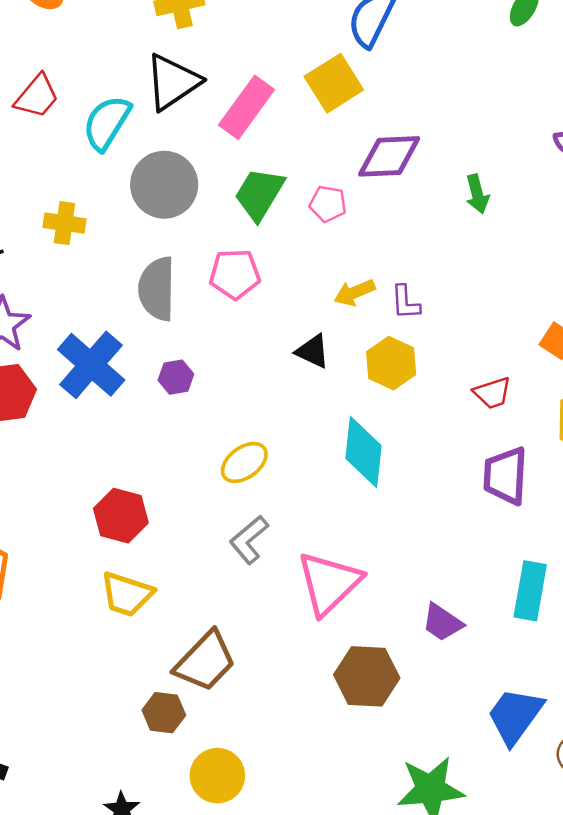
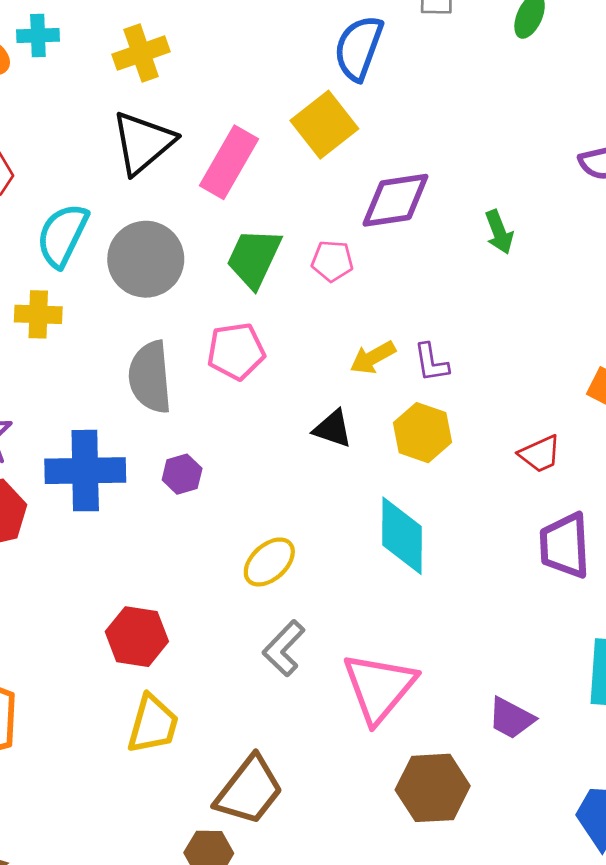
cyan semicircle: (107, 123) -> (62, 235), moved
blue cross: (91, 365) -> (85, 471), turned -36
yellow trapezoid: (127, 594) -> (153, 724), turned -86

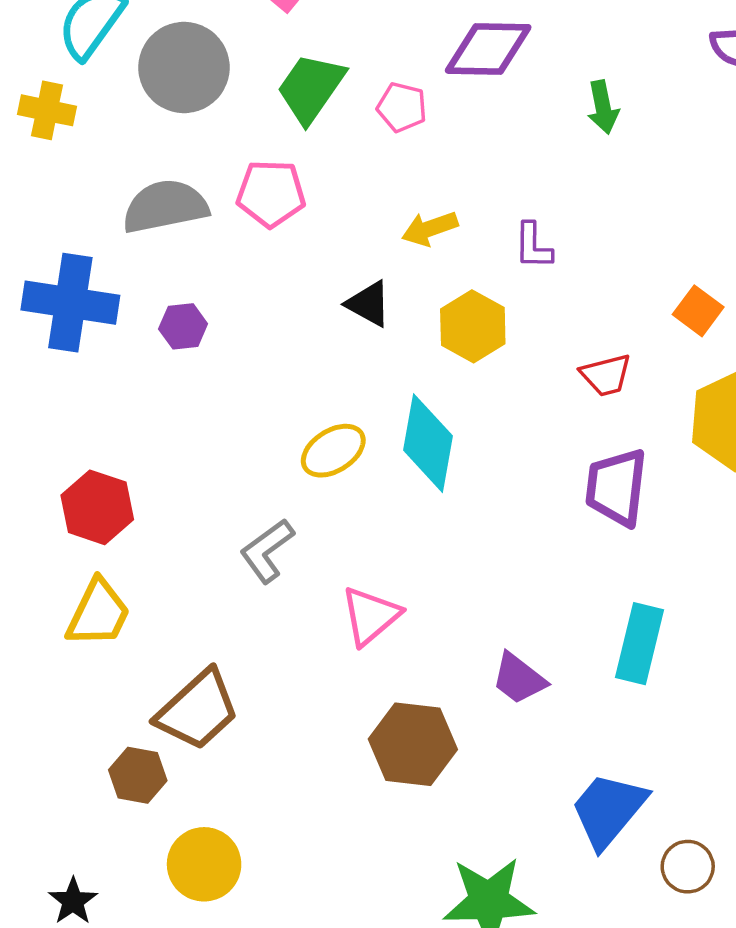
purple L-shape: (431, 363) -> (533, 246), moved
gray semicircle: (150, 377) -> (165, 206), turned 74
yellow ellipse: (269, 562) -> (333, 451), moved
pink triangle: (379, 687) -> (371, 616), size x0.7

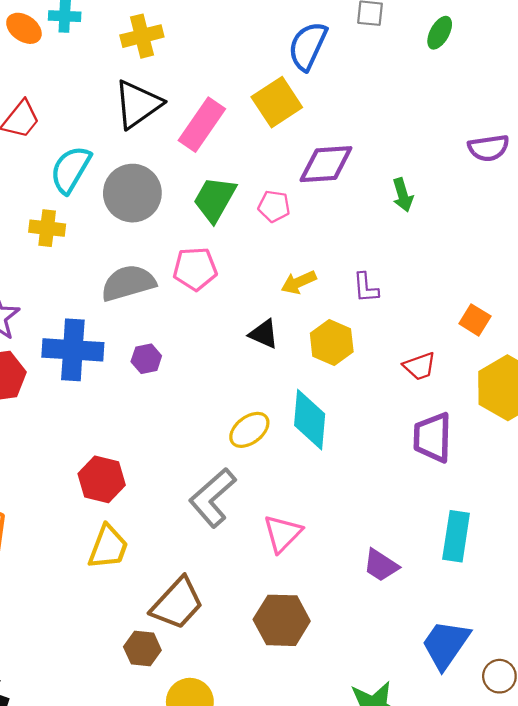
gray L-shape: (267, 551) -> (213, 498), size x1.4
brown hexagon: (413, 744) -> (282, 620), moved

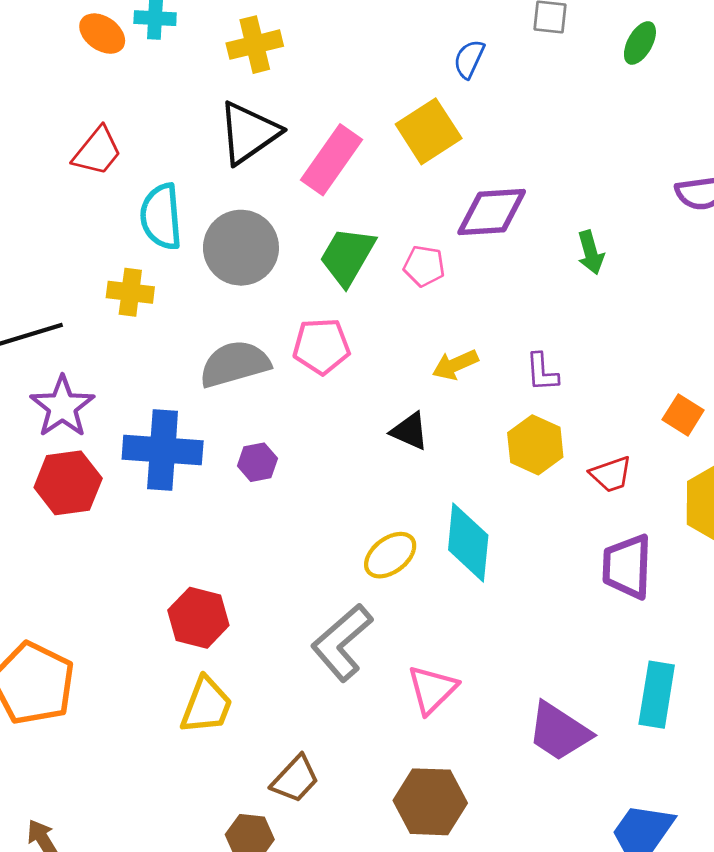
blue semicircle: (308, 46) -> (469, 59), size x0.6
cyan semicircle: (71, 169) -> (161, 217), turned -36
yellow hexagon: (332, 343) -> (535, 445), moved
purple trapezoid: (381, 565) -> (559, 731), size x1.4
brown trapezoid: (177, 603) -> (295, 779), size x0.7

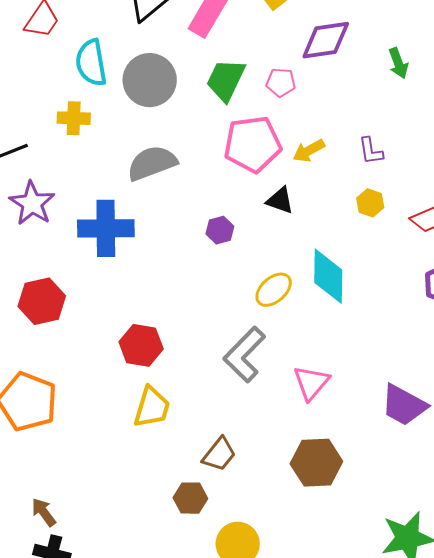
pink pentagon: (321, 346) -> (253, 144), moved, size x1.4
yellow hexagon: (535, 445) -> (370, 203), size x0.7
purple hexagon: (257, 462) -> (220, 230), moved
red hexagon: (68, 483) -> (42, 301), moved

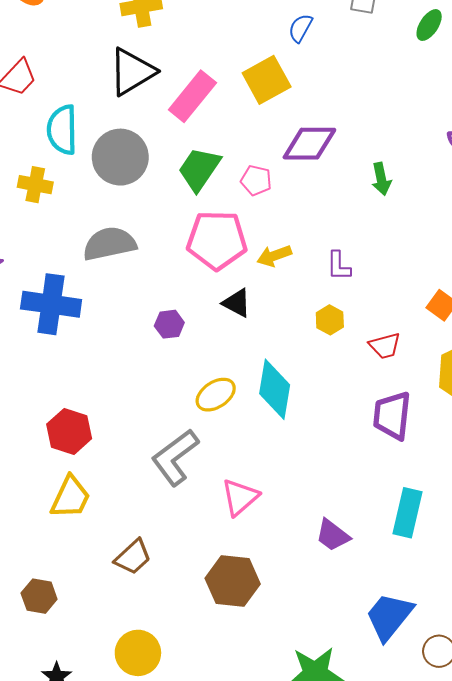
purple trapezoid: (404, 405) -> (333, 535), size x0.7
brown hexagon: (190, 498) -> (39, 596), moved

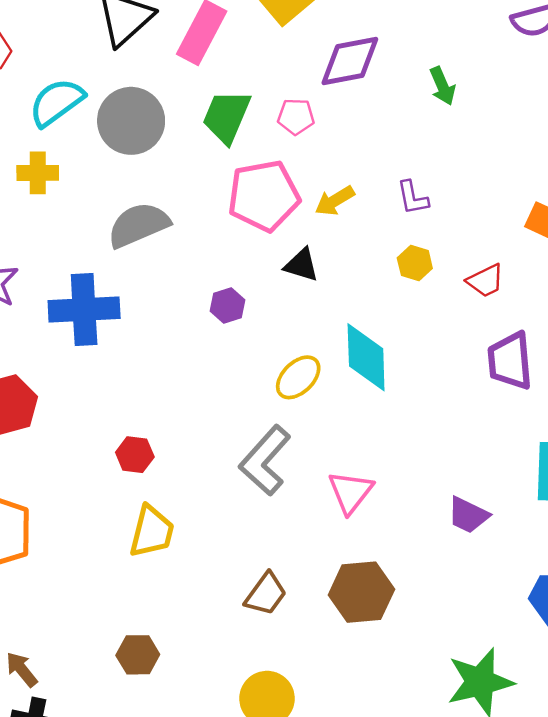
cyan semicircle: (62, 130) -> (57, 102), turned 66
red hexagon: (69, 431) -> (135, 455), size x0.7
brown trapezoid: (133, 557) -> (266, 594), moved

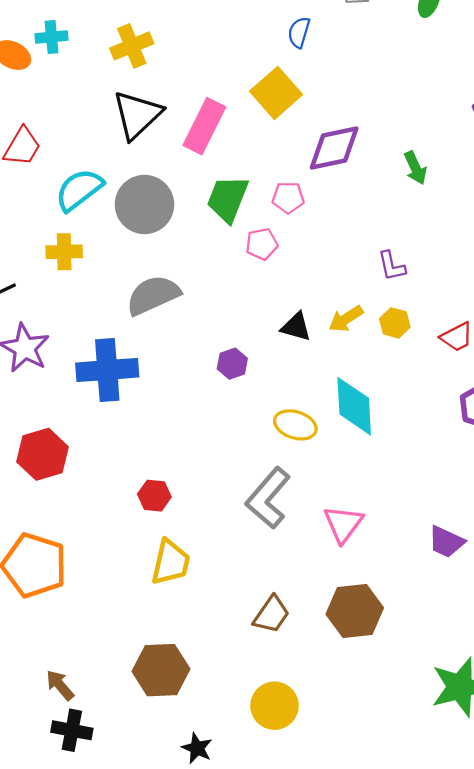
pink pentagon: (264, 196) -> (262, 244), moved, size x0.5
yellow arrow: (335, 201) -> (346, 319), moved
yellow ellipse: (298, 377) -> (295, 425), turned 63
brown hexagon: (138, 655) -> (161, 670), size x1.5

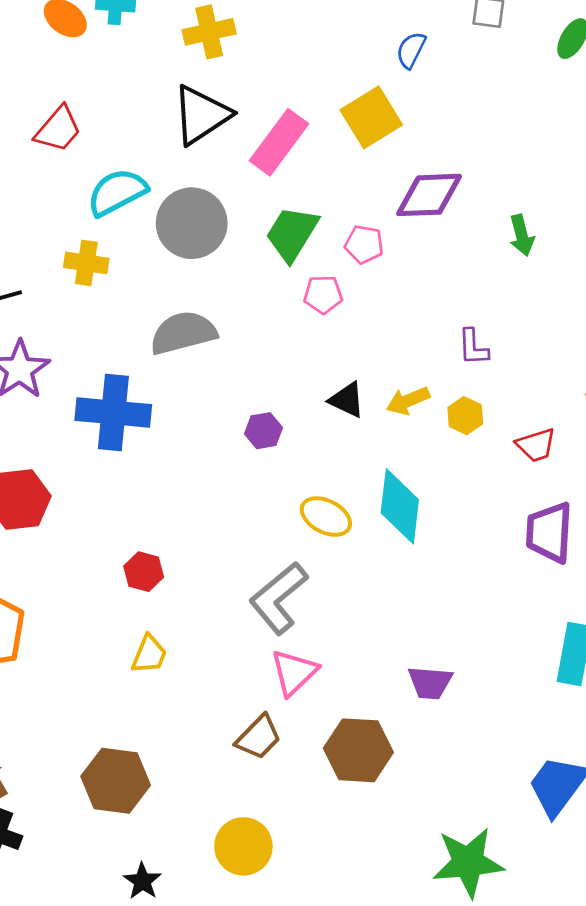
pink triangle: (343, 524) -> (294, 672), moved
purple trapezoid: (446, 542) -> (430, 683), moved, turned -30
yellow trapezoid: (171, 562) -> (149, 654), size x0.7

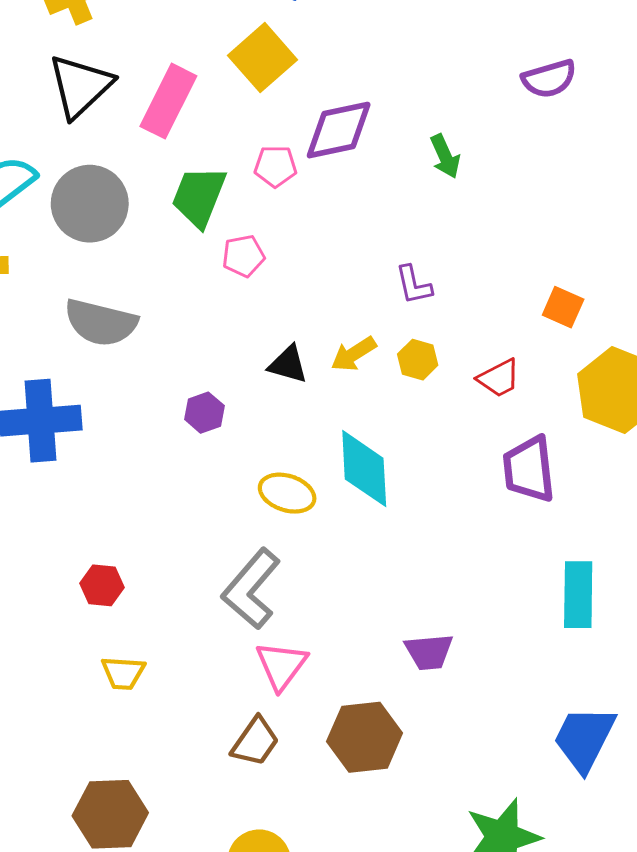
pink pentagon: (364, 244) -> (276, 166), moved
gray semicircle: (183, 333) -> (101, 323), turned -142
yellow trapezoid: (149, 654) -> (123, 673), turned 81

